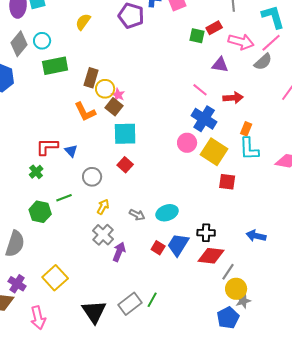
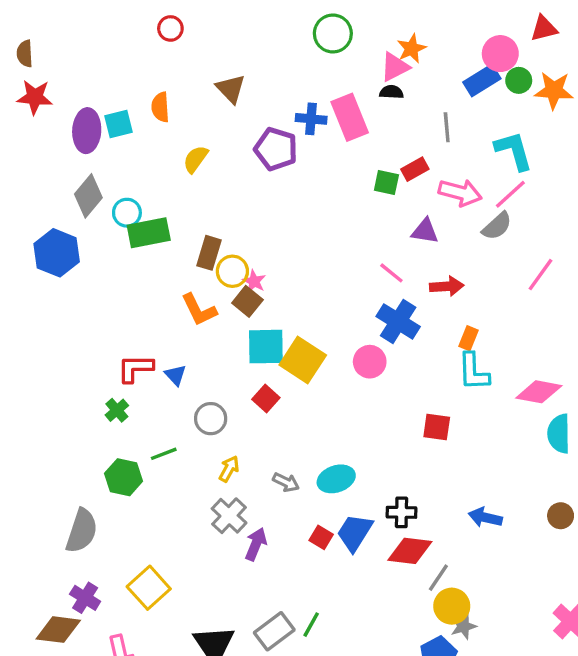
cyan circle: (42, 41) -> (127, 213), moved
yellow square: (214, 152) -> (303, 360), moved

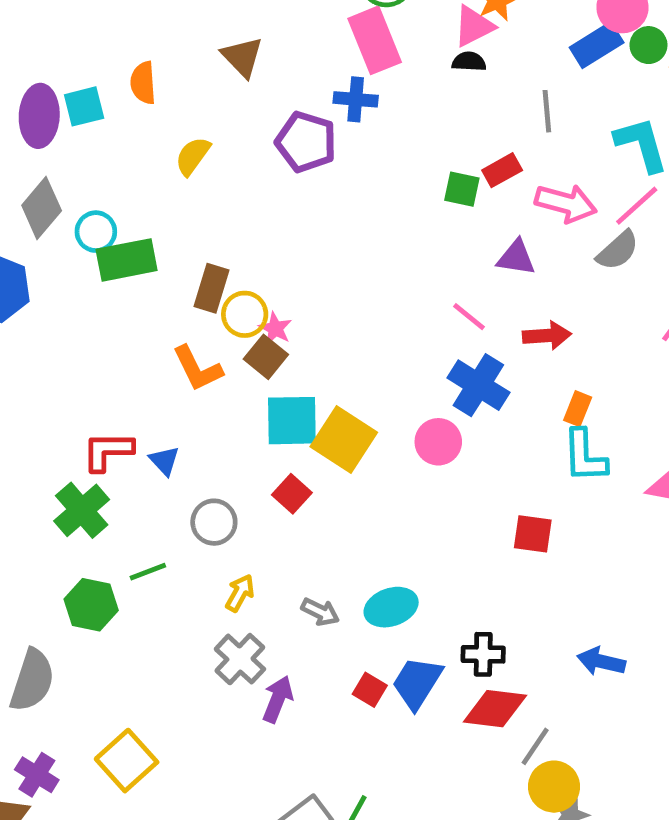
pink rectangle: (350, 117) -> (375, 40), moved
green cross: (117, 410) -> (82, 510), size x1.6

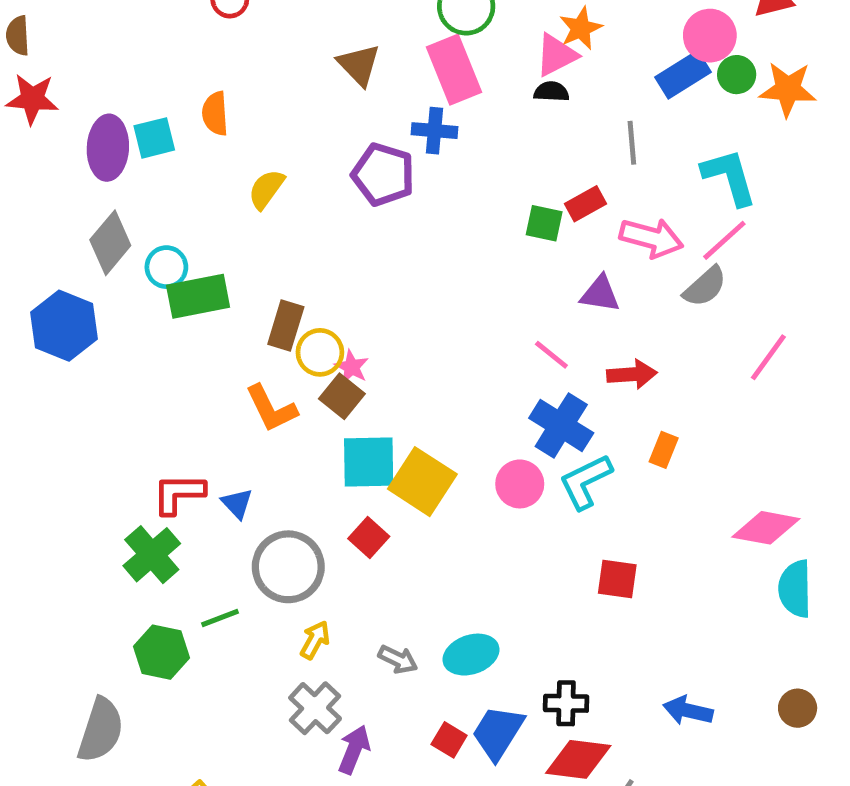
brown triangle: (242, 57) -> (359, 65), moved
cyan L-shape: (585, 456) -> (586, 482), moved, turned 66
gray circle: (214, 522) -> (288, 567), size x1.5

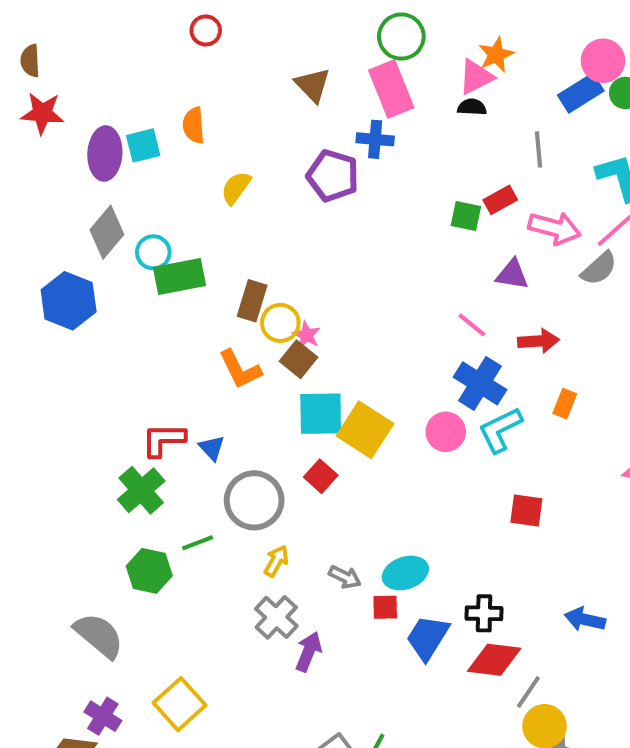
gray semicircle: (101, 730) -> (99, 635), turned -68
red square: (449, 740) -> (385, 607), moved, turned -32

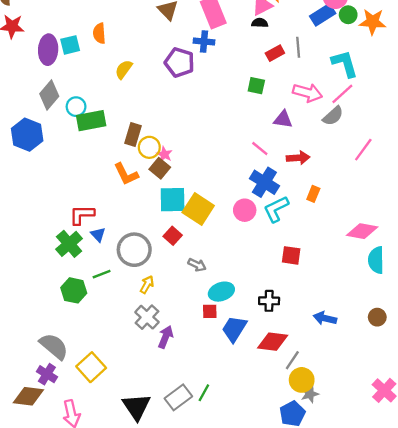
red rectangle: (500, 200) -> (275, 53), moved
blue triangle: (212, 448) -> (98, 235), moved
gray arrow: (345, 577) -> (197, 265), moved
black cross: (484, 613) -> (269, 301), moved
gray semicircle: (99, 635) -> (54, 346), moved

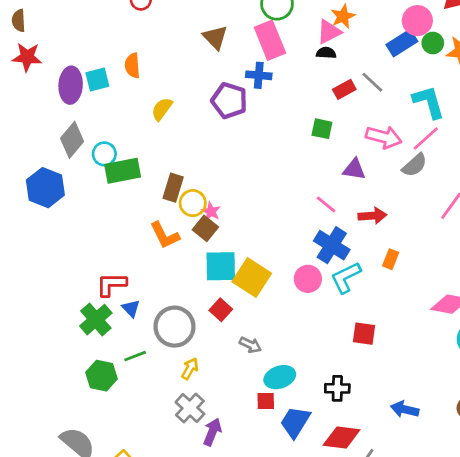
gray line: (298, 47) -> (372, 82), turned -42

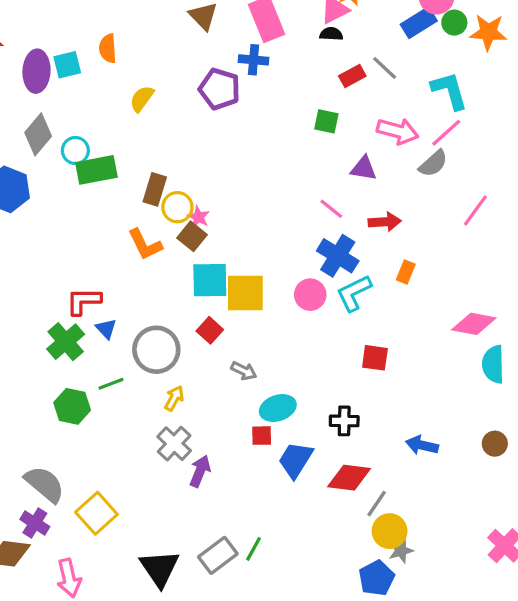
yellow square: (252, 277) -> (245, 293), turned -33

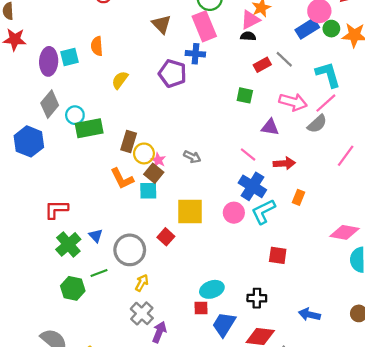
cyan square: (210, 280) -> (148, 191), moved, size x0.7
red L-shape: (83, 301) -> (56, 209), moved
gray arrow: (244, 371) -> (192, 157), moved

